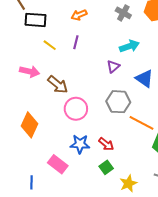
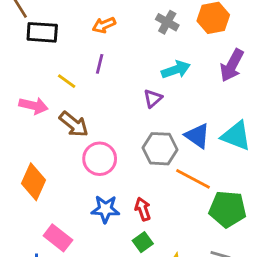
yellow line: (50, 45) -> (67, 81), moved
blue triangle: (145, 79) -> (197, 136), moved
red arrow: (106, 144) -> (143, 209), turned -147
pink rectangle: (58, 164) -> (58, 238), moved

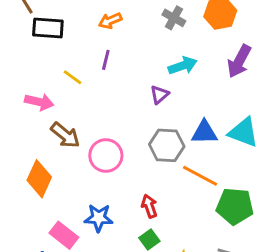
brown arrow: (74, 124) -> (65, 135), moved
blue triangle: (197, 136) -> (204, 132), turned -36
blue star: (105, 209) -> (99, 218), moved

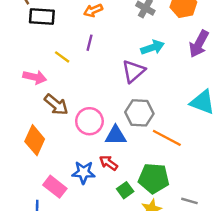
purple triangle: (159, 95) -> (133, 71), size x1.5
blue triangle: (204, 132) -> (116, 135), moved
red arrow: (149, 206) -> (108, 163), moved, turned -36
green pentagon: (235, 206) -> (154, 178), moved

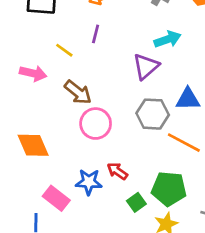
brown arrow: (56, 105) -> (78, 92), moved
blue triangle: (116, 135) -> (188, 99), moved
orange diamond: (35, 140) -> (33, 145), turned -48

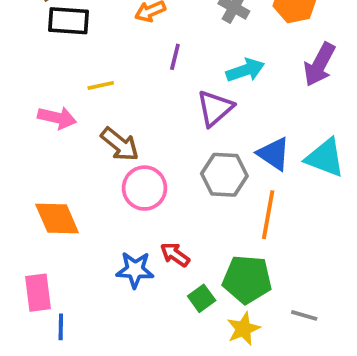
purple line: (96, 34) -> (175, 57), moved
yellow line: (64, 50) -> (101, 85), turned -48
blue triangle: (188, 99) -> (274, 154), turned 35
orange line: (184, 143) -> (268, 215), turned 72
pink rectangle: (56, 198) -> (38, 293), moved, turned 45

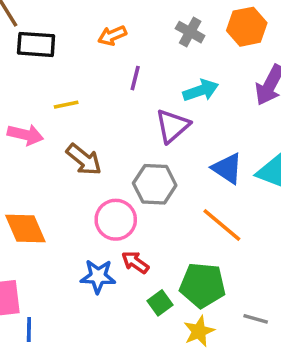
gray hexagon: (224, 175) -> (155, 184), moved
pink circle: (145, 188) -> (116, 220), moved
orange line: (268, 215) -> (222, 225), turned -60

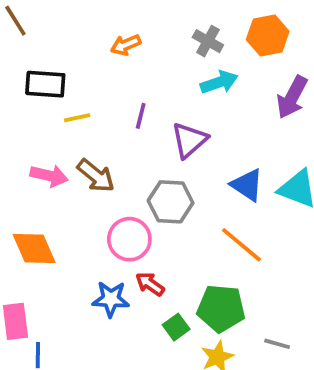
black rectangle: (36, 44) -> (45, 84), moved
purple line: (135, 78) -> (141, 116), moved
cyan arrow: (201, 90) -> (219, 82), moved
pink arrow: (25, 135) -> (49, 176), moved

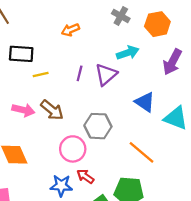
gray cross: (208, 41) -> (121, 16), moved
purple triangle: (189, 140) -> (106, 74), moved
blue triangle: (247, 185) -> (145, 102), moved

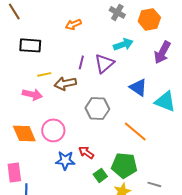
yellow line: (41, 74) -> (44, 74), moved
brown arrow: (52, 110) -> (65, 83), moved, turned 130
pink circle: (73, 149) -> (53, 130), moved

